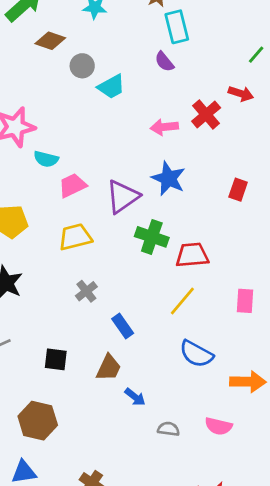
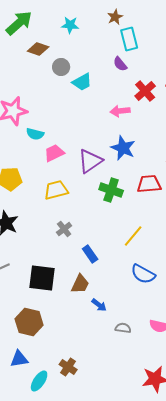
red cross: (206, 114) -> (145, 91), moved
red trapezoid: (192, 255) -> (149, 184), moved
black square: (56, 359) -> (42, 278), size x1.6

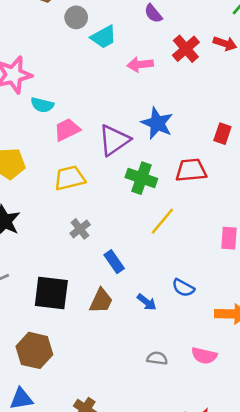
pink arrow: (120, 111) -> (140, 64), moved
yellow line: (133, 236) -> (162, 221), moved
blue semicircle: (143, 274) -> (183, 288), size x0.7
blue arrow: (99, 305) -> (147, 302), moved

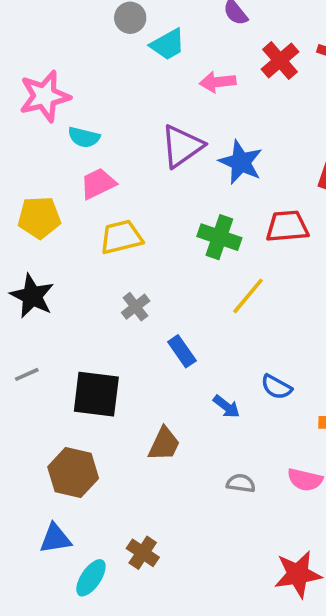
pink trapezoid: (67, 130) -> (98, 184), moved
purple triangle: (114, 140) -> (182, 146), moved
brown trapezoid: (101, 301) -> (164, 444), moved

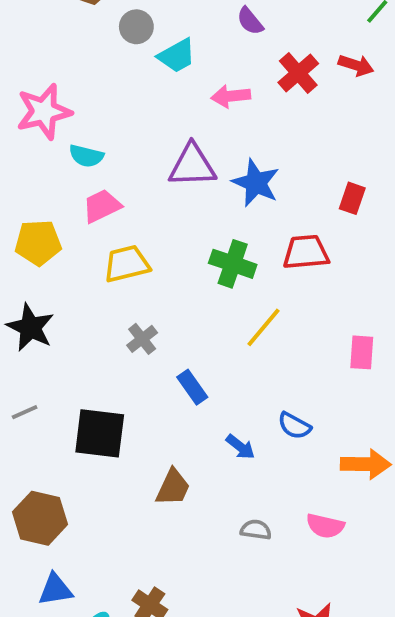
purple triangle: (182, 146) -> (192, 166), turned 33
brown hexagon: (73, 473) -> (40, 518), moved

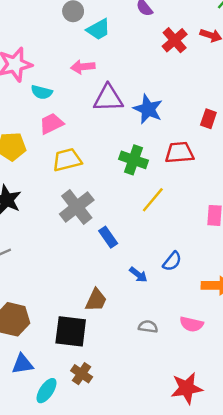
pink arrow: (231, 96) -> (83, 67), moved
gray cross: (142, 339) -> (77, 207), size x1.8
blue semicircle: (294, 426) -> (172, 261), turned -80
black square: (100, 433) -> (71, 331), moved

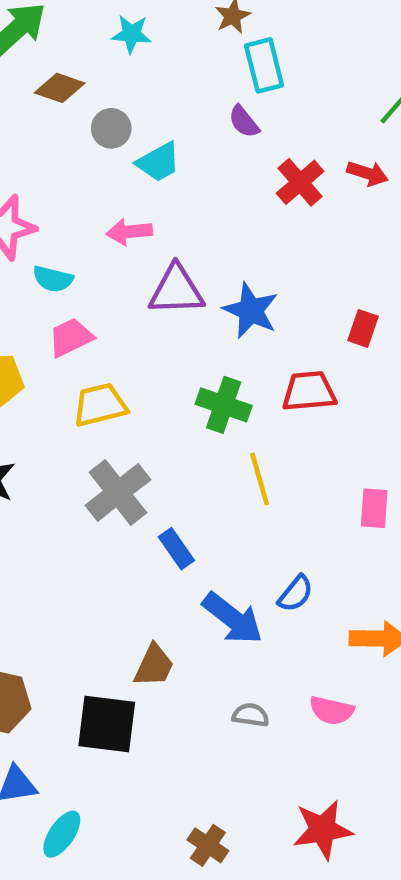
yellow line: (153, 200) -> (260, 479), turned -56
blue arrow: (138, 275) -> (233, 618), size x1.8
brown cross: (82, 374) -> (208, 845), moved

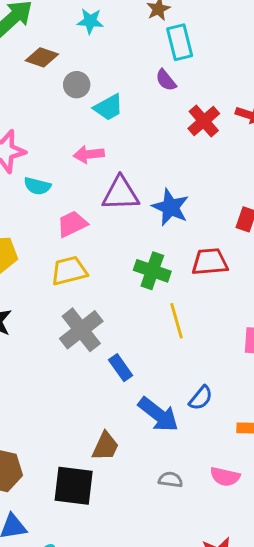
pink trapezoid: (71, 337) -> (72, 224), moved

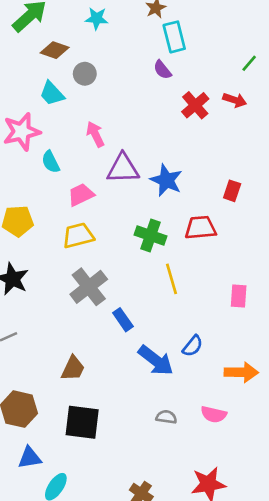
cyan trapezoid: (108, 107) -> (52, 93), moved, turned 76
pink arrow: (89, 154) -> (95, 134), turned 70
cyan semicircle: (37, 186) -> (51, 162), turned 50
brown trapezoid: (105, 446) -> (73, 368), moved

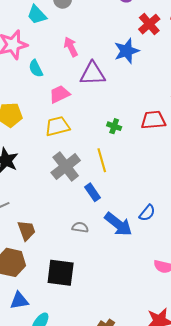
blue star: (166, 180) -> (127, 51), moved, turned 30
green cross: (151, 236) -> (114, 126), size x0.6
yellow line: (172, 279) -> (102, 160), moved
brown trapezoid: (73, 368) -> (26, 230), moved, turned -45
gray semicircle: (166, 417) -> (80, 227), moved

